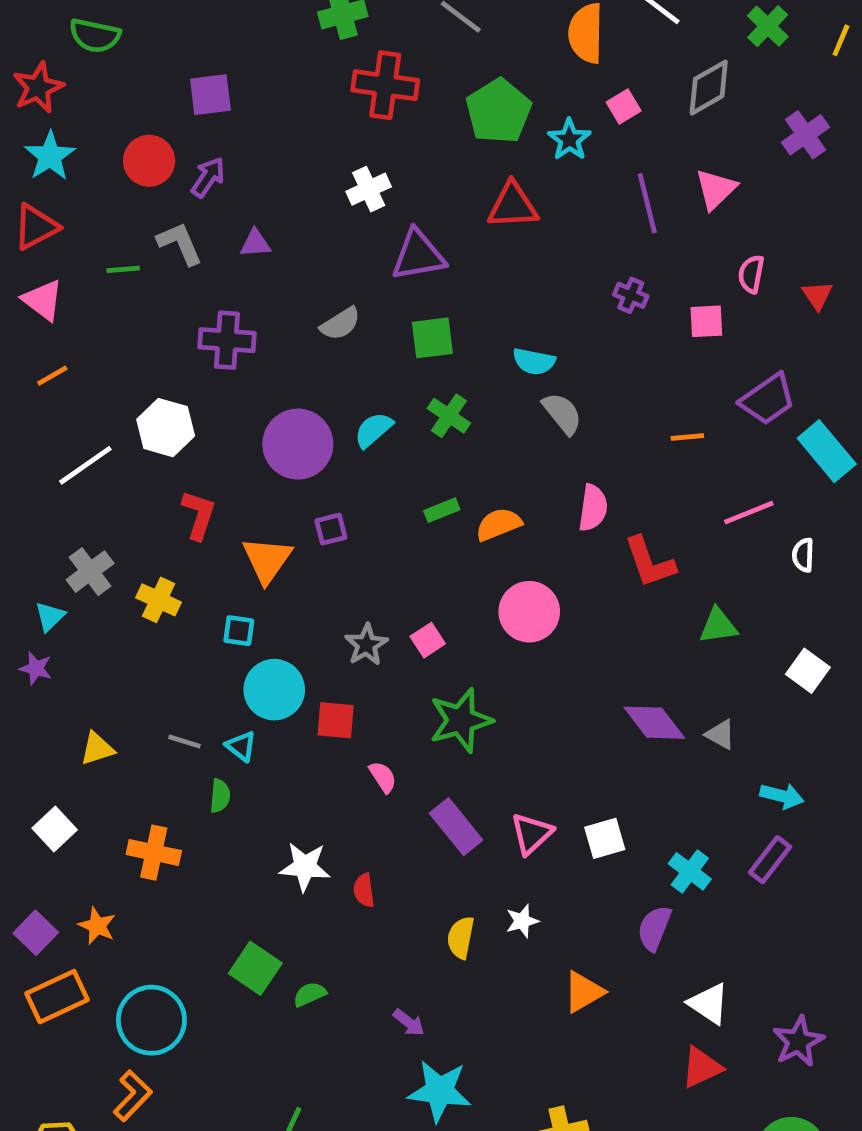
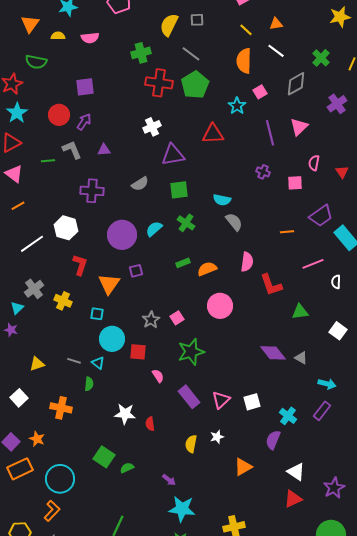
green pentagon: (499, 111) -> (195, 85), moved

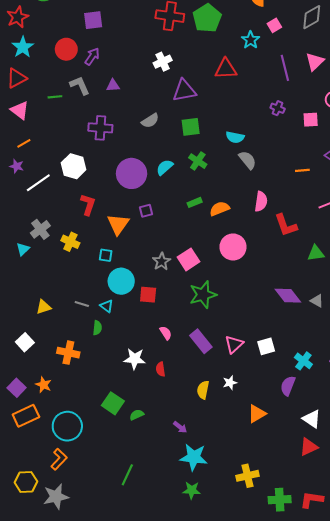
pink square: (177, 318) -> (188, 259), size x1.5
purple star: (11, 330) -> (17, 166), moved
pink semicircle: (158, 376) -> (166, 333), moved

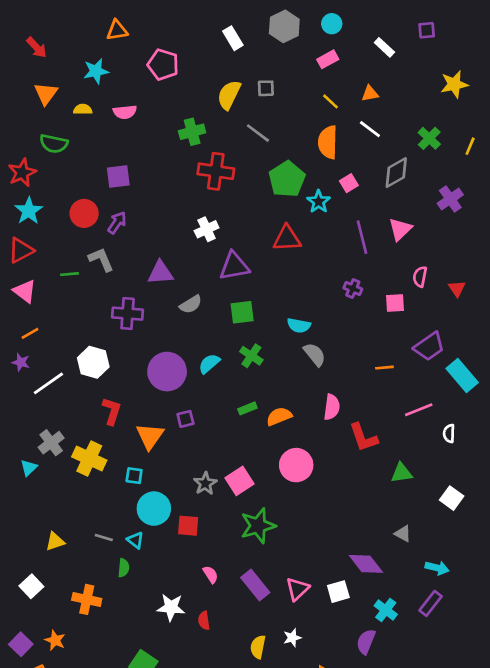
green pentagon: (207, 18) -> (287, 179), moved
purple triangle: (113, 85) -> (160, 273), moved, size x1.5
yellow cross: (70, 242) -> (89, 458), size x1.4
purple diamond: (288, 296) -> (366, 564), moved

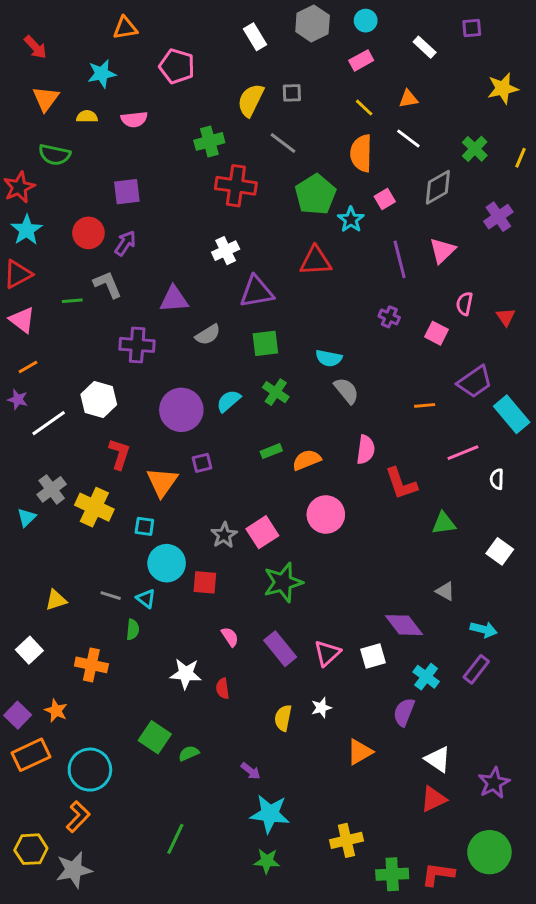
pink square: (395, 303) -> (436, 333), turned 30

